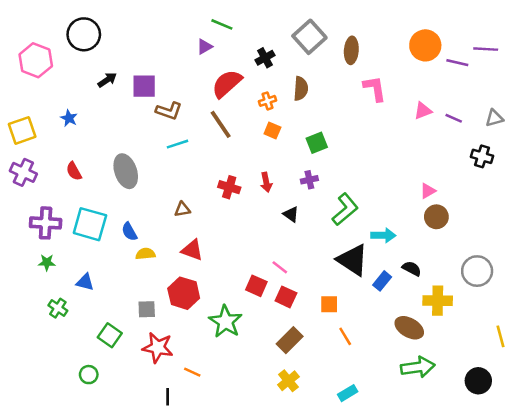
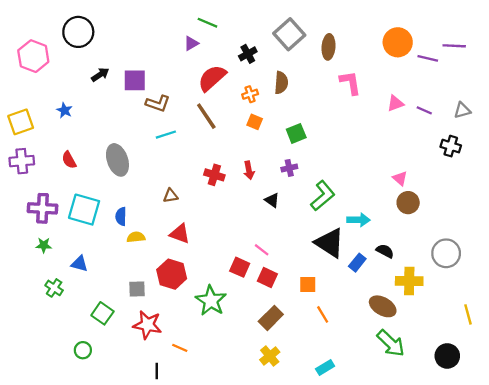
purple cross: (23, 172) -> (22, 161), turned -30
pink triangle: (428, 191) -> (400, 178), turned -49
blue semicircle: (129, 232) -> (121, 216), turned 30
green arrow: (418, 367) -> (391, 343), turned 52

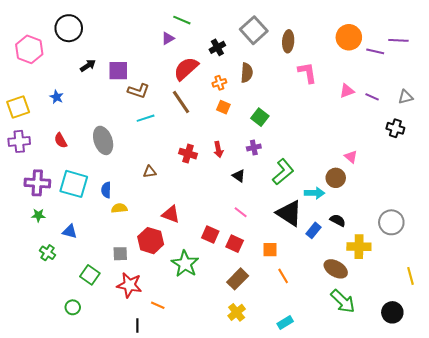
green square: (296, 133) -> (260, 117), turned -30
brown circle: (408, 203) -> (336, 178), moved
red triangle: (180, 234) -> (171, 214), moved
pink line: (262, 250) -> (241, 212), moved

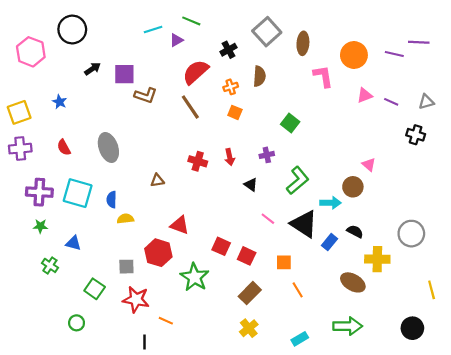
orange circle: (349, 37) -> (354, 55), moved
green square: (260, 117) -> (290, 123), moved
cyan line: (146, 118) -> (153, 29), moved
pink line: (241, 212) -> (268, 219), moved
green arrow: (343, 301) -> (348, 326), moved, turned -44

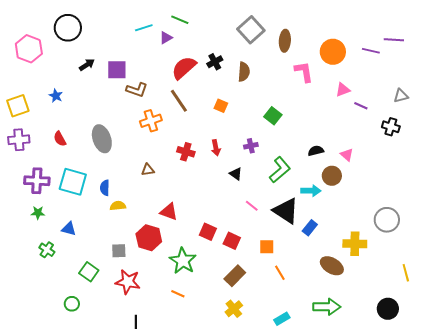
black cross: (229, 50) -> (215, 62), moved
orange cross: (231, 87) -> (151, 121), moved, size x1.5
purple line: (391, 102) -> (361, 106), moved
black semicircle: (355, 231) -> (316, 151), moved, turned -42
orange line: (166, 321) -> (178, 294), moved

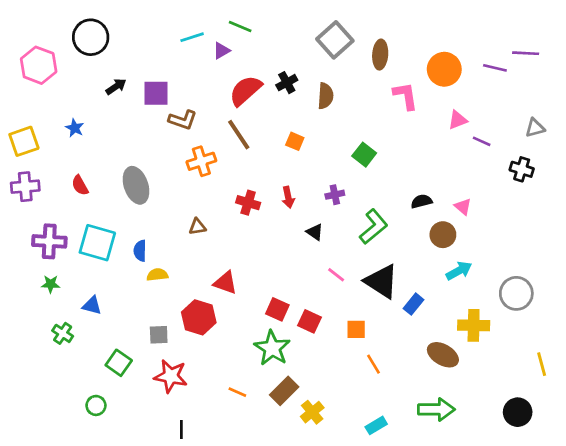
cyan arrow: (311, 191) -> (459, 271), moved, turned -30
green star: (183, 261) -> (272, 348), moved
brown rectangle: (235, 276) -> (284, 391), moved

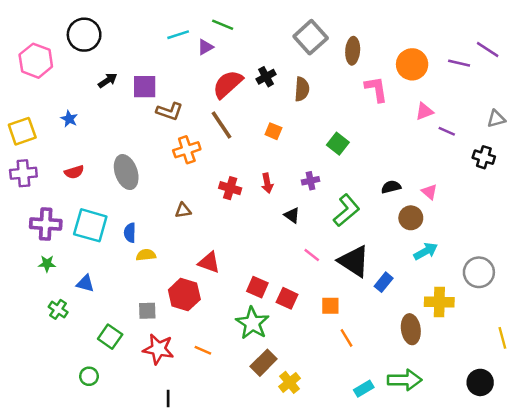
purple line: (526, 53) -> (488, 50), turned 30
red semicircle: (80, 185) -> (74, 172), turned -78
brown ellipse: (443, 355) -> (411, 329), turned 52
orange line: (237, 392) -> (203, 350), moved
cyan rectangle: (376, 425) -> (364, 389), moved

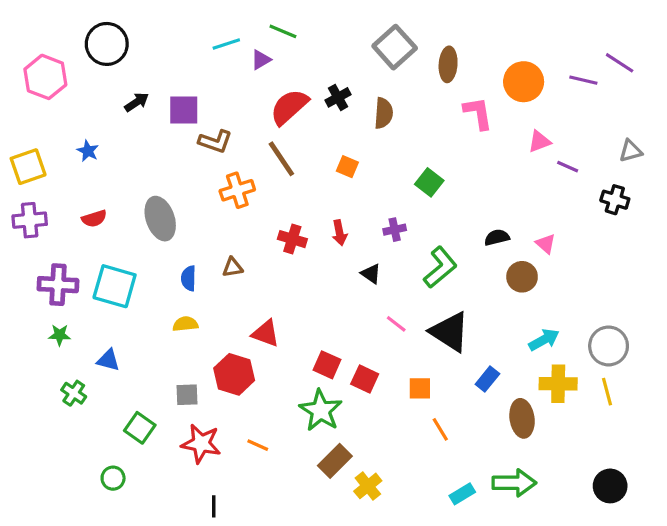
blue semicircle: (130, 233) -> (189, 278), moved
cyan arrow: (426, 251) -> (544, 340), moved
blue rectangle: (384, 282) -> (487, 379), moved
yellow line: (502, 338) -> (607, 392), moved

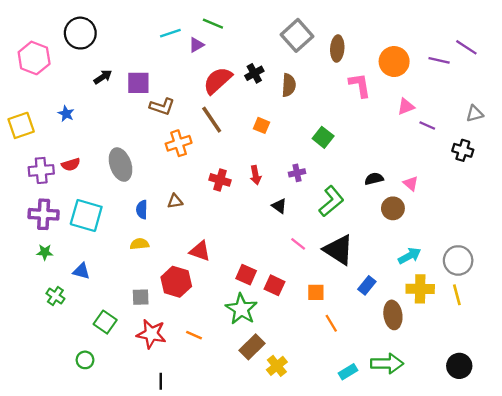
purple cross: (30, 220) -> (41, 170), moved

